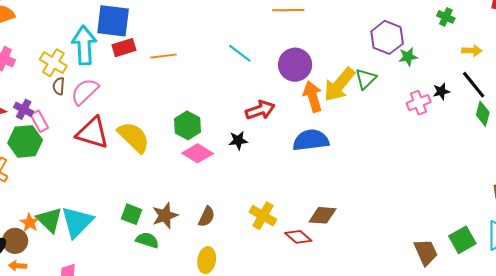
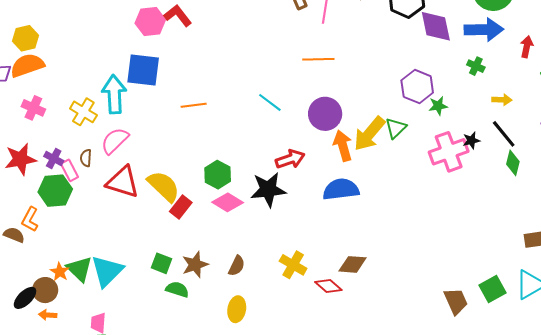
red rectangle: (124, 48) -> (181, 207), moved, turned -35
brown semicircle: (59, 86) -> (86, 158), moved
pink cross: (419, 103) -> (449, 152), size x1.6
black star: (238, 140) -> (268, 190), size x1.8

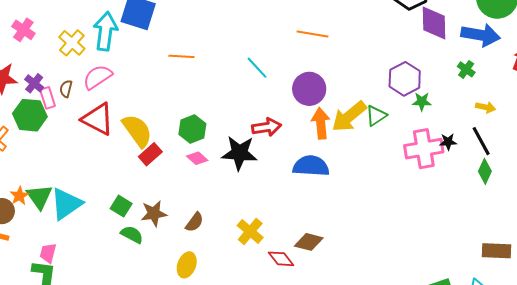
pink diamond: (228, 202) -> (197, 158), size x0.7

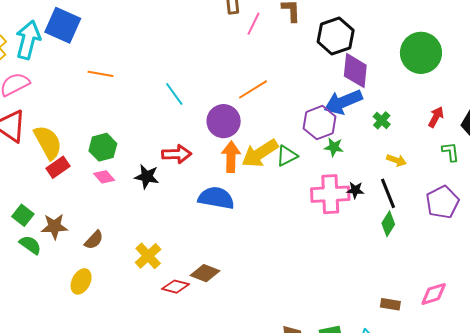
orange line: (312, 34) -> (253, 89), moved, turned -48
blue arrow: (481, 35) -> (343, 102), moved, turned 141
black star: (239, 153) -> (147, 177), size x0.7
brown rectangle: (497, 251) -> (390, 304), size x0.7
red diamond: (281, 259) -> (175, 287), turned -44

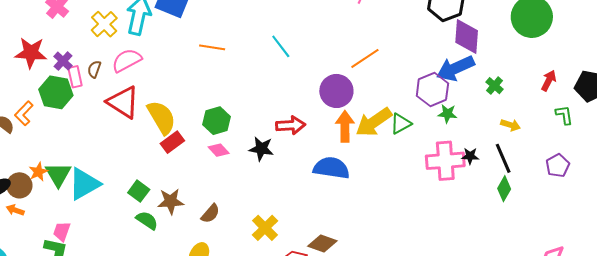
cyan line: (174, 94) -> (281, 46), moved
purple pentagon: (442, 202) -> (558, 166), size x0.7

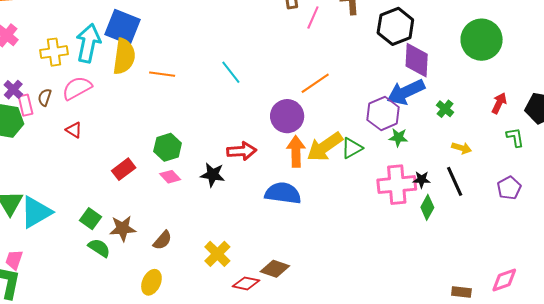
yellow cross: (104, 24) -> (54, 52), turned 36
red triangle: (123, 102) -> (74, 130), size x0.5
yellow semicircle: (162, 117) -> (124, 56), moved, turned 39
green diamond: (504, 189) -> (427, 207), moved

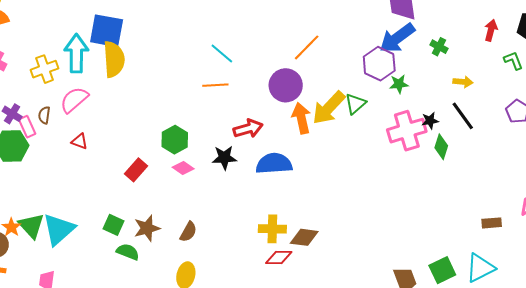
orange line: (162, 74) -> (215, 85), moved
blue semicircle: (283, 193) -> (274, 164), moved
yellow cross: (217, 254) -> (272, 229), moved, turned -32

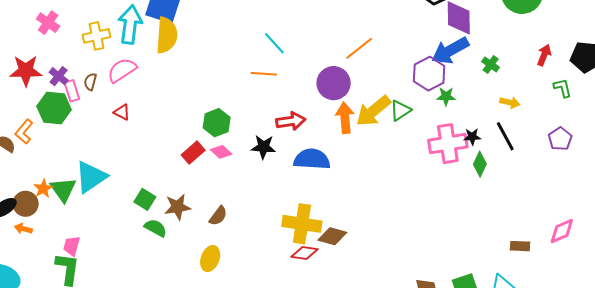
red rectangle: (136, 170) -> (193, 153), moved
cyan triangle: (59, 229) -> (91, 177), moved
yellow cross: (272, 229) -> (302, 224), size x1.4

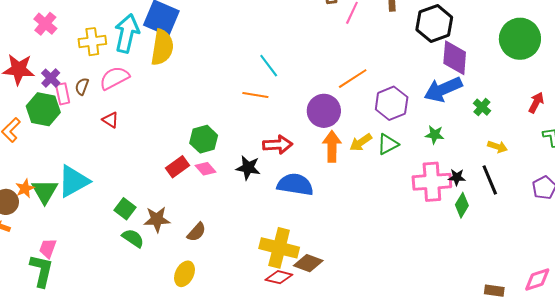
purple hexagon: (429, 74) -> (392, 103), moved
yellow arrow: (373, 111) -> (361, 142), size x0.6

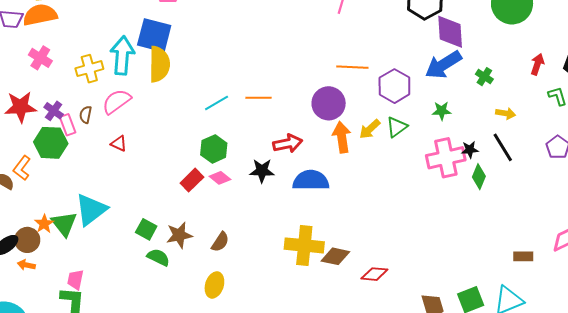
cyan line: (269, 66) -> (217, 103), moved, turned -75
orange line: (353, 79) -> (352, 67), turned 44
red diamond: (279, 277) -> (374, 274), moved

